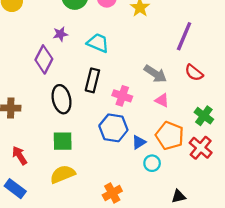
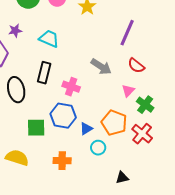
pink triangle: (162, 100) -> (128, 91), moved, turned 48
green square: (63, 141) -> (36, 128), moved
yellow semicircle: (63, 174) -> (17, 158), turned 40
orange cross: (112, 193) -> (62, 161), moved, turned 30

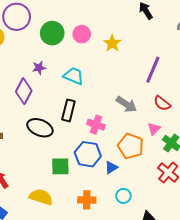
black ellipse: (16, 90) -> (40, 128), turned -55
orange pentagon: (114, 123) -> (131, 146), moved
cyan circle: (98, 148) -> (123, 196), moved

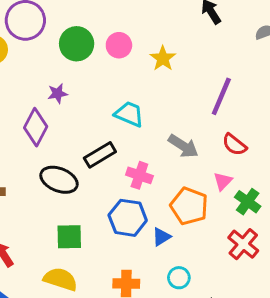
cyan trapezoid: (74, 76) -> (129, 114), moved
black rectangle: (68, 110) -> (100, 155), turned 45
green square: (60, 166) -> (69, 237), moved

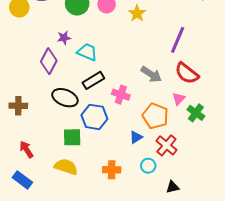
cyan trapezoid: (129, 114) -> (87, 52), moved
red semicircle: (234, 145) -> (187, 73), size x1.4
blue hexagon: (128, 218) -> (94, 117), moved
red cross: (243, 244) -> (166, 145), moved

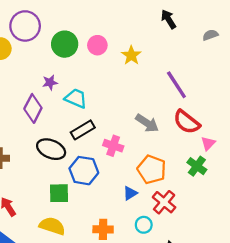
purple line: (178, 40) -> (176, 85), turned -56
pink triangle: (179, 99) -> (208, 143), moved

